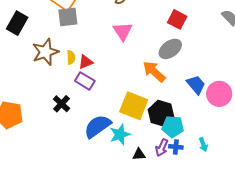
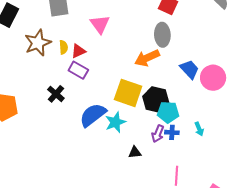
pink triangle: (123, 31) -> (100, 24), moved
gray ellipse: (170, 49) -> (162, 35), turned -55
orange arrow: (154, 71) -> (147, 58), turned -65
black triangle: (139, 154) -> (135, 152), moved

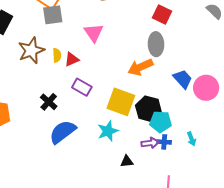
purple rectangle: (78, 70) -> (82, 87), moved
blue semicircle: (93, 115) -> (63, 132), moved
purple arrow: (158, 134) -> (150, 143), turned -120

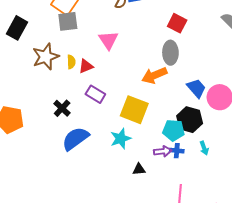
black hexagon: (148, 109) -> (190, 120), moved

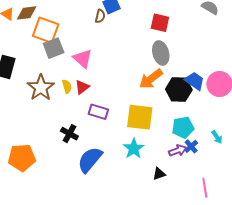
pink triangle: (108, 40) -> (83, 59), moved
black hexagon: (190, 120) -> (179, 90), moved
blue cross: (177, 151) -> (191, 146), turned -32

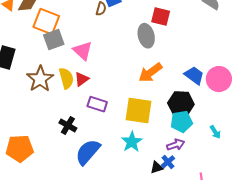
gray ellipse: (161, 53) -> (146, 36), moved
yellow semicircle: (67, 86) -> (66, 78), size x1.5
black hexagon: (179, 90) -> (181, 104), moved
blue cross: (191, 146) -> (168, 162), moved

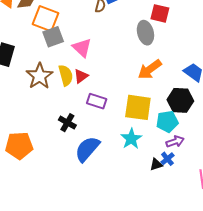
cyan pentagon: (181, 122) -> (167, 121), moved

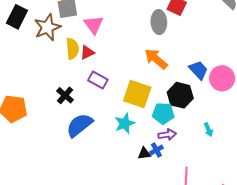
orange arrow: (150, 69) -> (156, 59), turned 65
brown star: (40, 76) -> (47, 27), moved

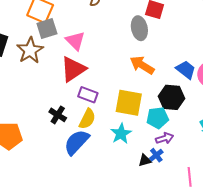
yellow semicircle: (72, 49) -> (87, 119), moved, turned 40
red triangle: (87, 52) -> (73, 69), size x1.8

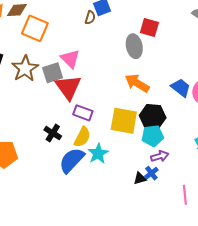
gray square: (47, 29) -> (53, 73), moved
red triangle: (73, 69) -> (68, 87), turned -32
black hexagon: (172, 97) -> (153, 117), moved
cyan star: (121, 134) -> (98, 153), moved

